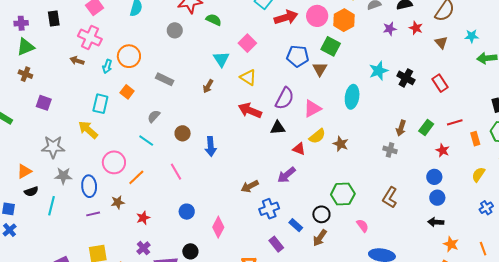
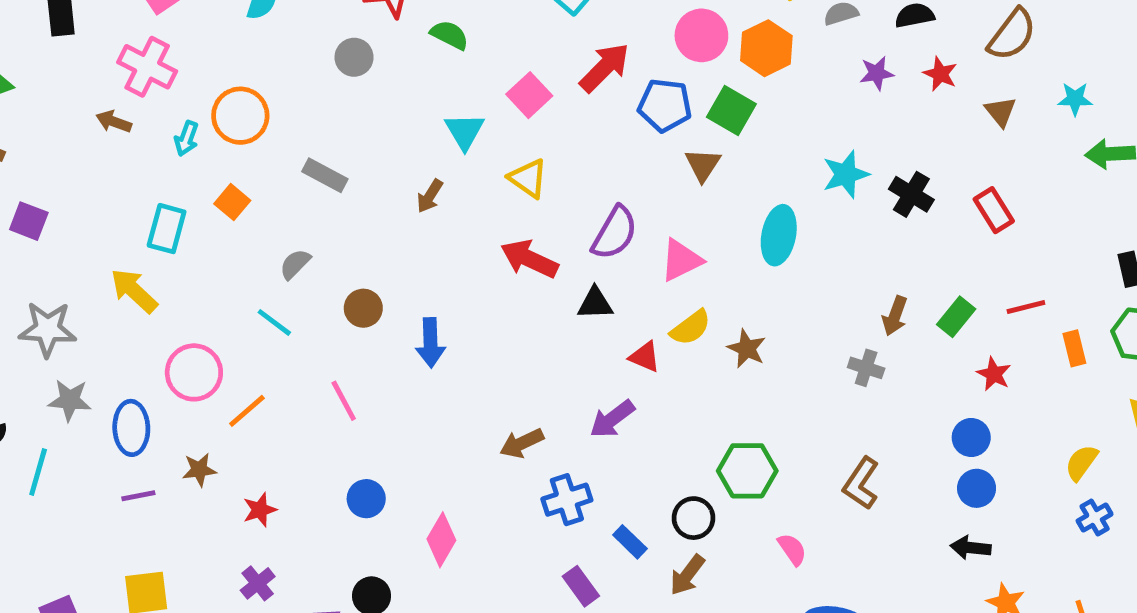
red arrow: (286, 17) -> (605, 68), moved, turned -30
blue pentagon: (298, 56) -> (665, 105), moved
yellow semicircle: (478, 175) -> (1081, 463), moved

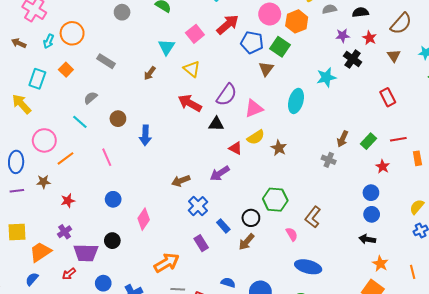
brown arrow: (114, 122) -> (19, 43), moved
black cross: (911, 194) -> (353, 59), moved
brown L-shape: (861, 483) -> (313, 217), moved
blue cross: (567, 500) -> (198, 206), turned -30

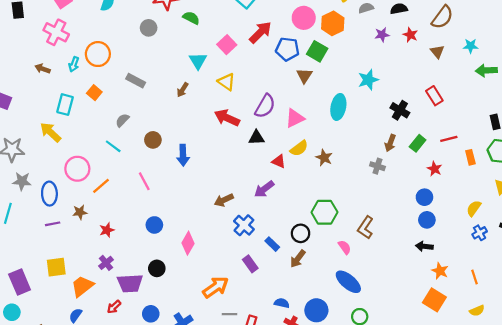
black cross: (353, 59) -> (400, 110), moved
blue ellipse: (308, 267) -> (348, 282), moved, turned 30

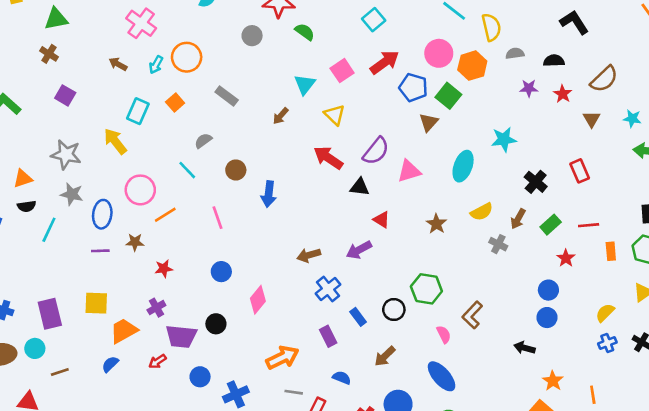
yellow semicircle: (299, 148) -> (482, 212), moved
black arrow: (424, 246) -> (524, 348), moved
brown arrow: (298, 259) -> (385, 356), moved
blue semicircle: (282, 303) -> (342, 378), moved

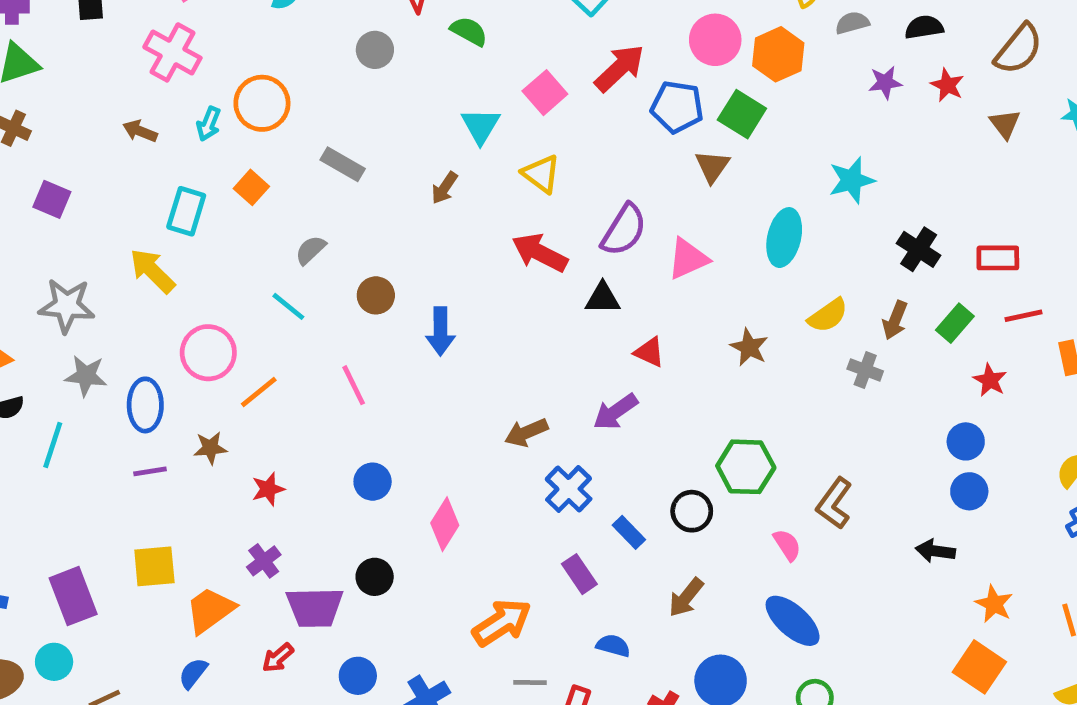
red rectangle: (580, 171) -> (998, 258), moved, turned -60

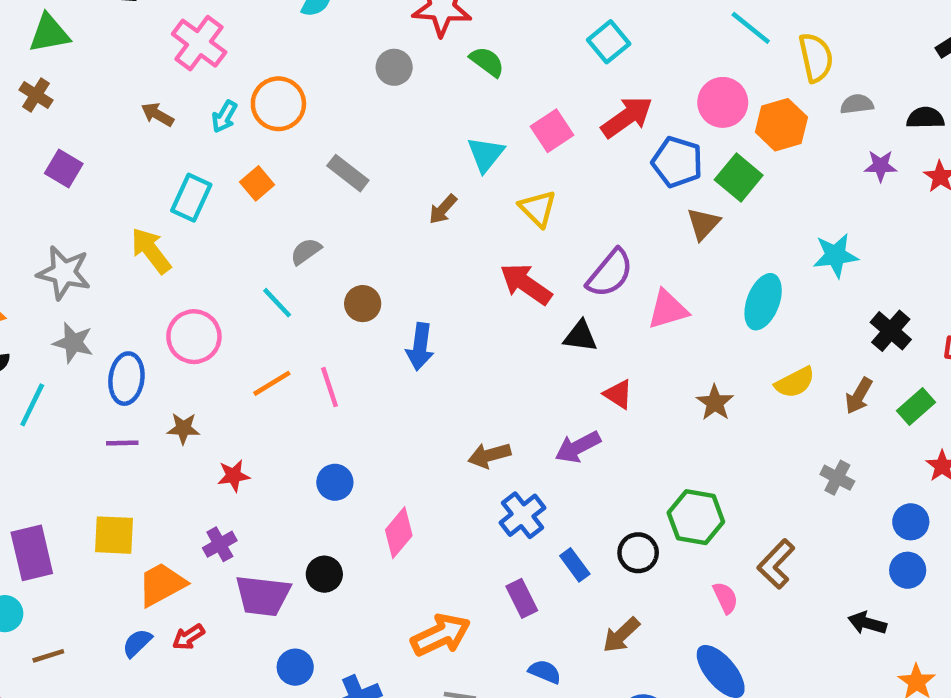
gray cross: (865, 370) -> (837, 478), moved
orange line: (259, 392) -> (272, 383), moved
red arrow: (278, 658) -> (188, 637), moved

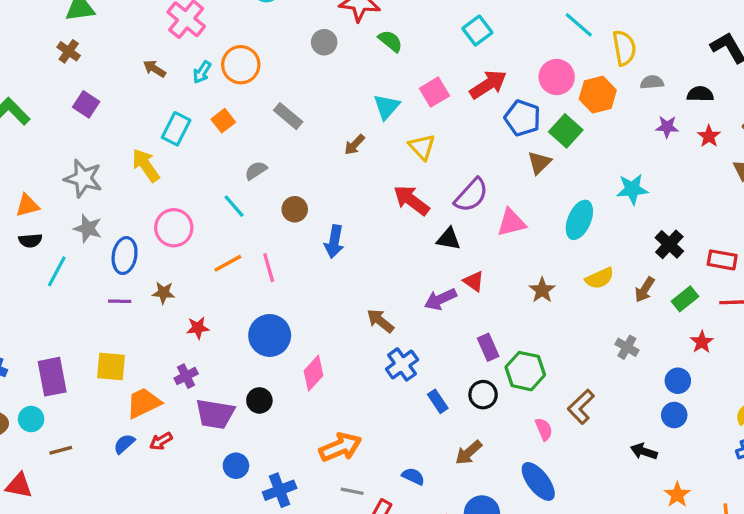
purple arrow: (578, 447) -> (440, 299), moved
brown arrow: (489, 455) -> (380, 321), turned 52
blue circle: (335, 482) -> (270, 335), size x1.6
purple rectangle: (522, 598) -> (488, 347), moved

